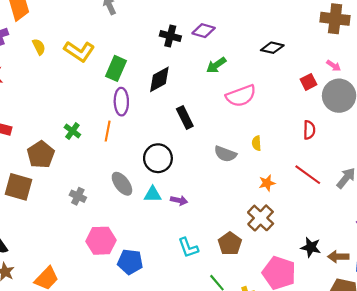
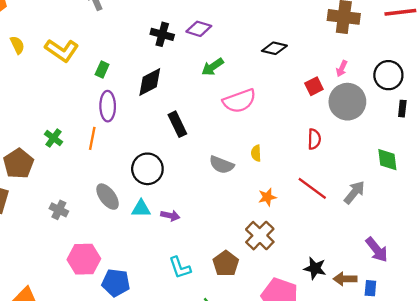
pink arrow: (334, 66) -> (342, 69), turned 80
green rectangle: (116, 68) -> (102, 70), size x0.6

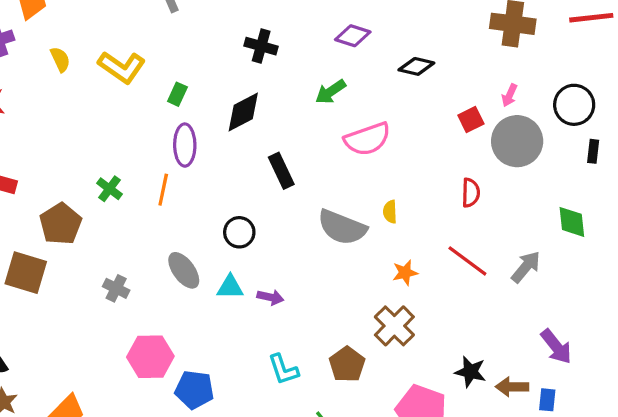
purple diamond: (199, 29) -> (353, 36), moved
gray semicircle: (222, 165) -> (342, 227), size x1.4
black circle: (147, 169) -> (239, 232), size x0.7

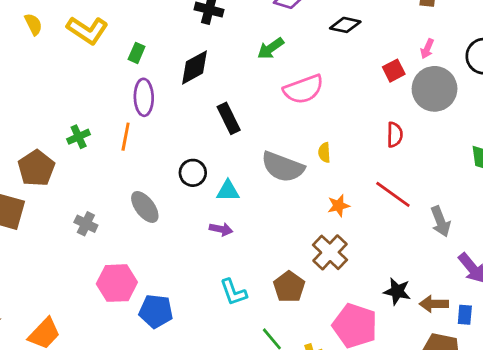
green cross: (109, 189) -> (79, 137), turned 30
gray arrow: (526, 267) -> (441, 221), moved, turned 120
cyan triangle: (230, 287) -> (228, 191), moved

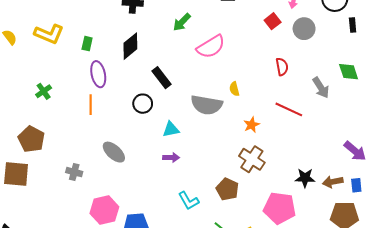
gray circle: (435, 89) -> (304, 29), size x0.7
green cross: (79, 137) -> (44, 91), moved
black circle: (193, 173) -> (143, 104), moved
gray arrow: (441, 221) -> (321, 88), moved

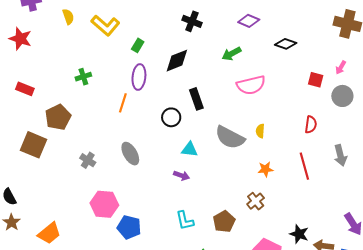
red square: (273, 21) -> (316, 80), turned 35
red line: (289, 109) -> (304, 166), turned 32
brown cross: (252, 159) -> (256, 201), size x0.7

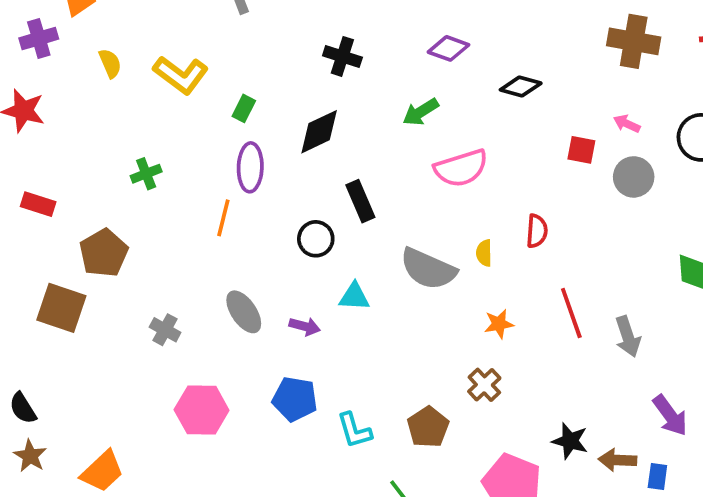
pink arrow: (341, 67) -> (627, 124), turned 88
red semicircle: (311, 125) -> (537, 231), moved
gray arrow: (340, 155) -> (628, 337), moved
purple arrow: (182, 176) -> (305, 326), moved
blue pentagon: (129, 227) -> (295, 399), moved

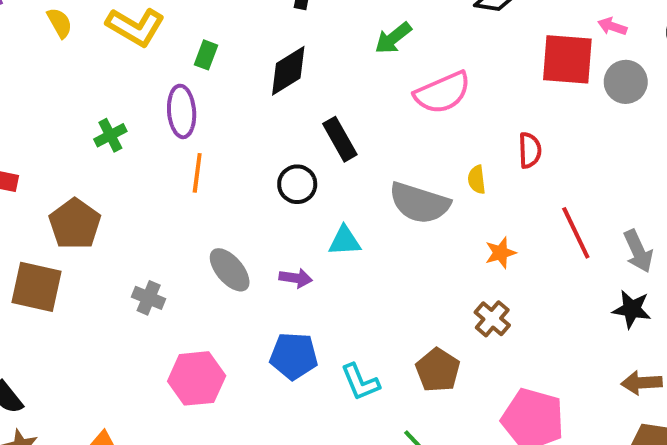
red square: (581, 150) -> (567, 59), size x1.8
purple ellipse: (250, 167) -> (182, 111), moved
black star: (570, 441) -> (632, 309), moved

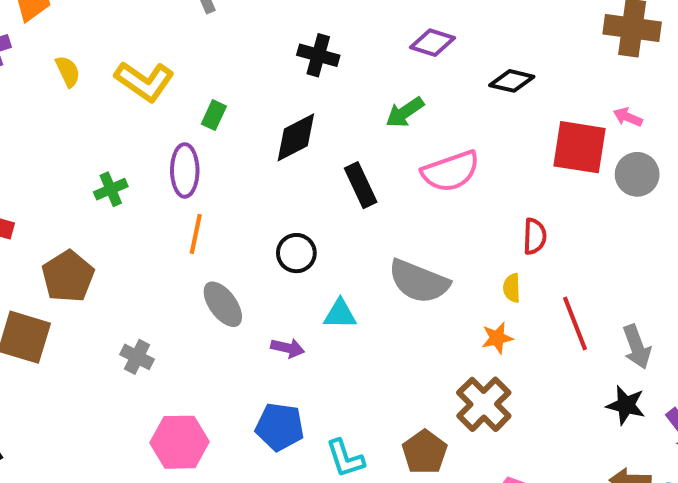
black rectangle: (340, 139) -> (361, 185), moved
yellow semicircle: (477, 180) -> (512, 288), moved
gray ellipse: (230, 270) -> (223, 304), moved
brown cross: (492, 319) -> (484, 404), size x1.5

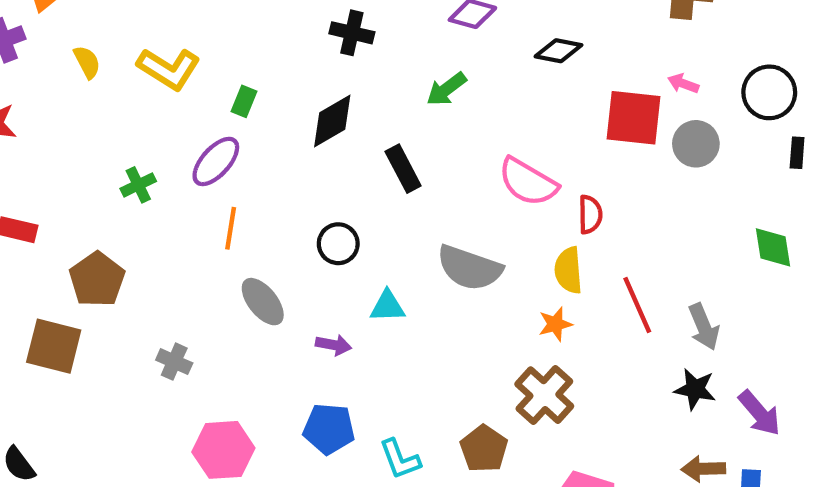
purple ellipse: (185, 170) -> (216, 161), turned 45
pink semicircle: (451, 171) -> (528, 182), moved, turned 52
yellow semicircle: (512, 288) -> (568, 270), size x1.5

